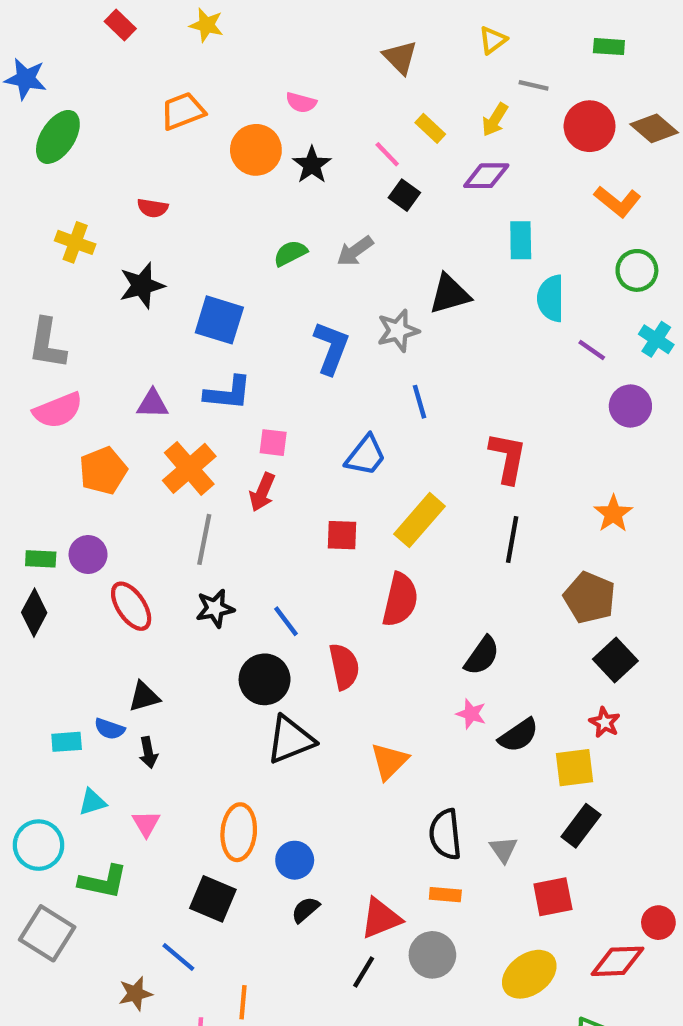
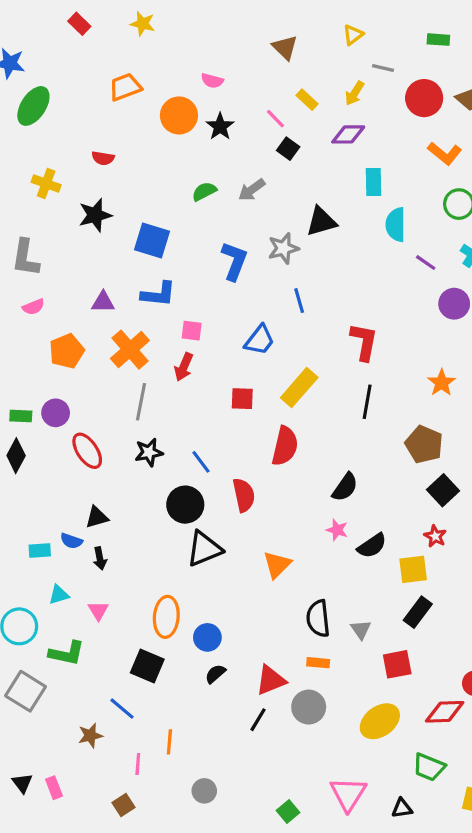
pink semicircle: (58, 410) -> (33, 307), size x0.6

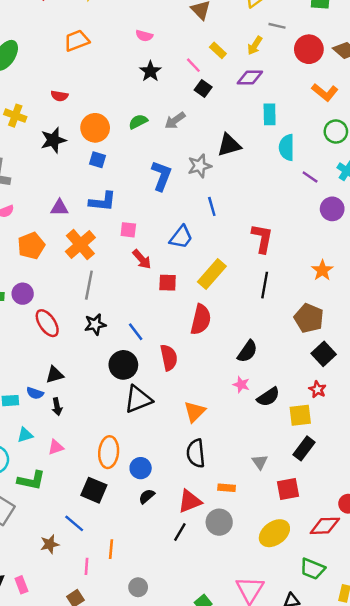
orange circle: (179, 115) -> (95, 128), moved
blue square: (152, 240) -> (98, 160), size x0.6
red arrow: (184, 367) -> (142, 259), moved, turned -65
pink triangle: (98, 611) -> (56, 447), turned 42
black semicircle: (318, 618) -> (196, 453), moved

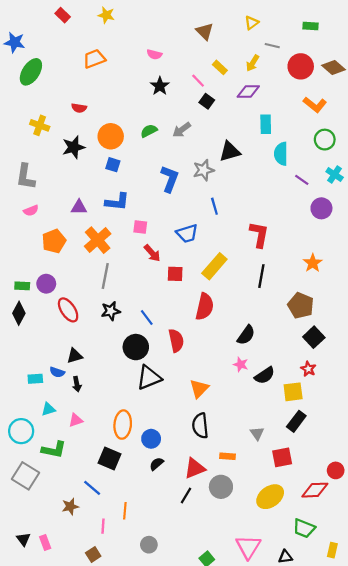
blue trapezoid: (181, 237) -> (187, 233), turned 35

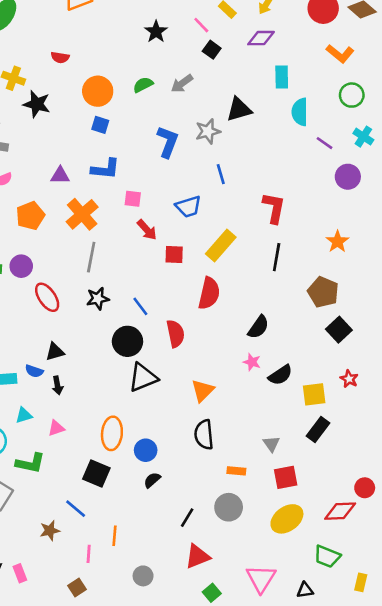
black star: (74, 147) -> (37, 104), moved, turned 30
red star: (308, 369) -> (349, 379), moved
red square: (282, 457) -> (286, 477), moved
red triangle: (195, 468) -> (197, 556), moved

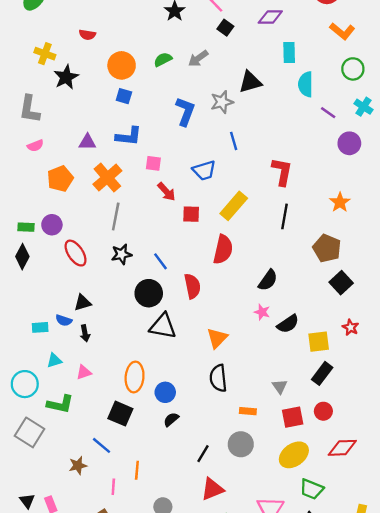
black star: (37, 104) -> (66, 77), turned 30
black triangle: (143, 378) -> (163, 326), turned 32
red circle: (365, 488) -> (323, 411), moved
green trapezoid: (327, 556) -> (312, 489), moved

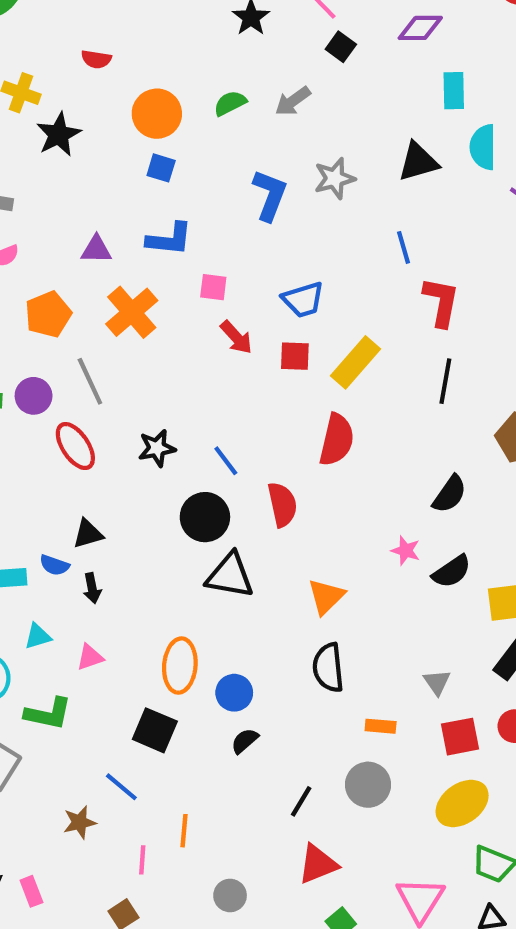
black triangle: (250, 82) -> (418, 162), moved
blue line: (234, 141) -> (404, 247), moved
red square: (191, 214) -> (295, 356), moved
gray line: (116, 216) -> (90, 381), moved, turned -36
black semicircle: (268, 280) -> (450, 494), moved

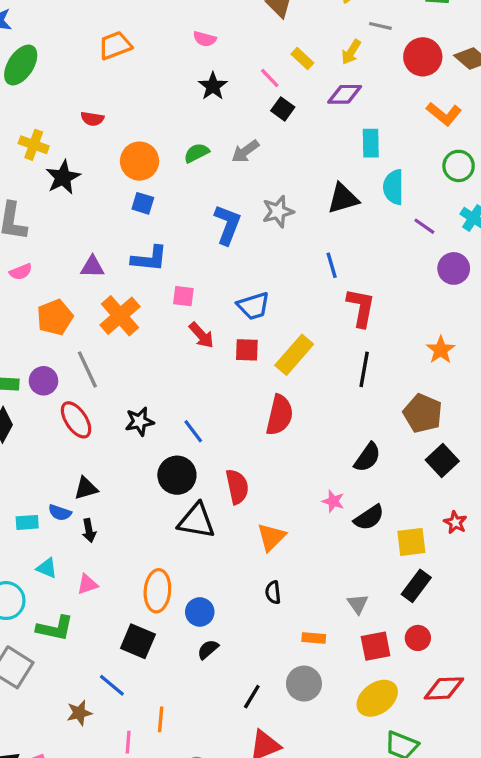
red semicircle: (282, 505) -> (237, 487), moved
cyan triangle: (38, 636) -> (47, 568), turned 40
black semicircle: (328, 668) -> (273, 592), size x0.6

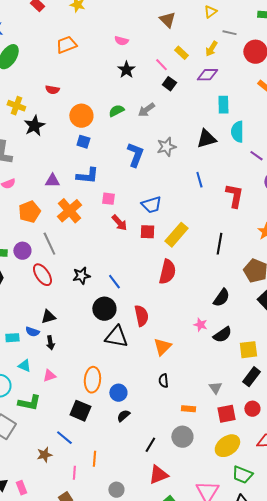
red L-shape: (361, 308) -> (234, 196), moved

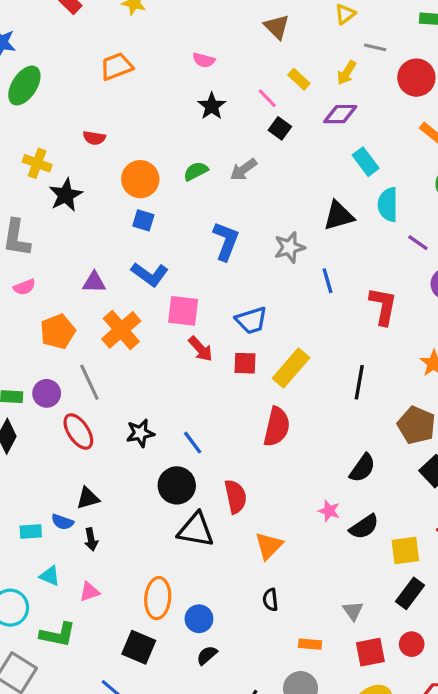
cyan rectangle: (223, 105) -> (366, 162), turned -36
gray star: (166, 147) -> (289, 247), moved
blue L-shape: (87, 176) -> (150, 274), turned 30
pink square: (108, 199) -> (183, 311), size x1.5

